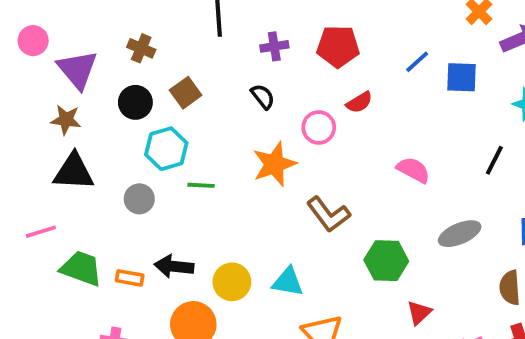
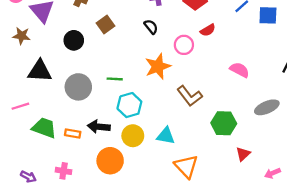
black circle: (135, 102) -> (74, 40), moved
brown star: (66, 120) -> (22, 36), moved
cyan hexagon: (166, 149) -> (129, 105), moved
gray circle: (139, 199) -> (78, 87), size x1.5

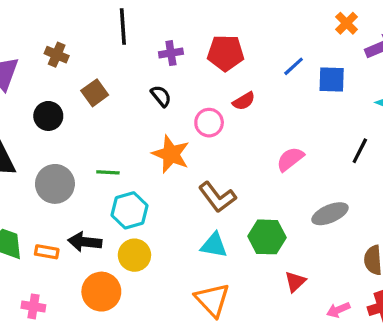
orange star: (158, 66) -> (171, 154), turned -30
pink semicircle: (240, 70) -> (290, 159), turned -66
cyan triangle: (166, 136) -> (214, 245), moved

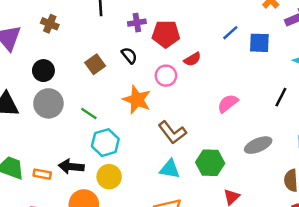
red pentagon: (226, 53) -> (166, 34), moved
brown square: (95, 93) -> (95, 64), moved
green line: (108, 172) -> (89, 114), turned 30
gray circle: (55, 184) -> (48, 103), moved

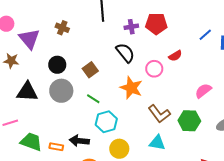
red pentagon: (166, 34) -> (156, 24), moved
black semicircle: (129, 55) -> (125, 53), size x1.5
brown square: (95, 64) -> (90, 70), moved
green hexagon: (210, 163) -> (189, 121), moved
yellow circle: (109, 177) -> (119, 149), moved

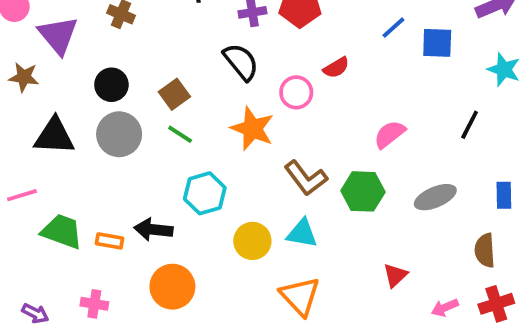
green line: (93, 99) -> (180, 134), moved
yellow circle: (119, 149) -> (252, 241), moved

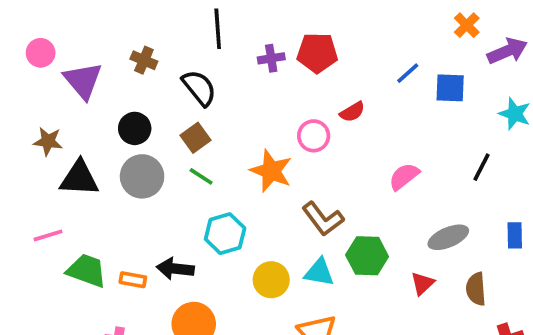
black semicircle: (241, 62) -> (199, 88), moved
brown star: (24, 77) -> (48, 141), moved
green hexagon: (363, 191) -> (367, 256), moved
brown semicircle: (485, 250) -> (476, 289), moved
red triangle: (395, 275) -> (422, 283), moved

